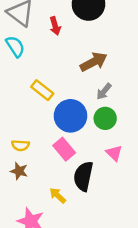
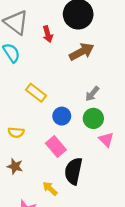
brown arrow: (94, 62) -> (82, 52), moved
blue circle: (70, 116) -> (62, 116), size x0.6
yellow semicircle: (20, 145) -> (16, 132), moved
pink triangle: (114, 153) -> (106, 139), moved

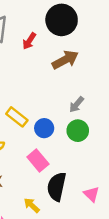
red arrow: (48, 34) -> (29, 41), turned 49
yellow rectangle: (36, 93) -> (17, 117), moved
pink triangle: (106, 139) -> (91, 194), moved

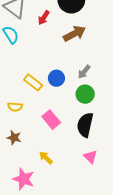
blue circle: (44, 128) -> (56, 78), moved
black semicircle: (57, 187) -> (85, 125), moved
pink triangle: (91, 194) -> (90, 157), moved

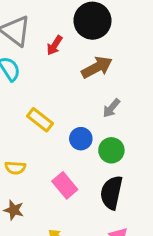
gray arrow: (84, 72) -> (111, 108), moved
blue circle: (56, 78) -> (81, 139), moved
yellow rectangle: (33, 82) -> (40, 120), moved

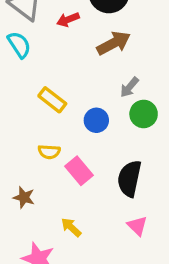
red arrow: (55, 45) -> (68, 20), turned 36
green circle: (111, 150) -> (144, 114), moved
yellow semicircle: (15, 168) -> (49, 152), moved

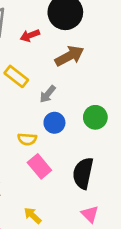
gray arrow: (129, 87) -> (48, 94), moved
yellow rectangle: (52, 100) -> (16, 76), moved
yellow semicircle: (49, 152) -> (27, 139), moved

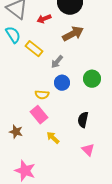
pink rectangle: (39, 166) -> (39, 115), moved
black semicircle: (83, 173) -> (83, 120), size x0.7
yellow arrow: (33, 215) -> (53, 138), moved

